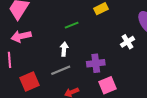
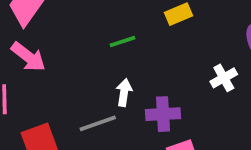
pink arrow: (21, 36) -> (28, 57), turned -132
white arrow: (64, 49) -> (124, 93), moved

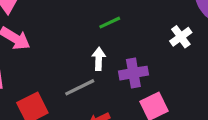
green line: (122, 41) -> (110, 23), moved

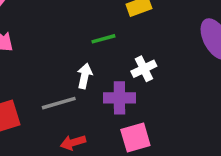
white cross: (181, 37) -> (144, 69), moved

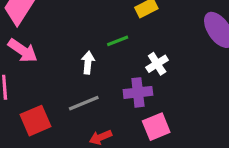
white arrow: (85, 76) -> (88, 63), moved

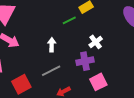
green line: (118, 41) -> (69, 20), moved

